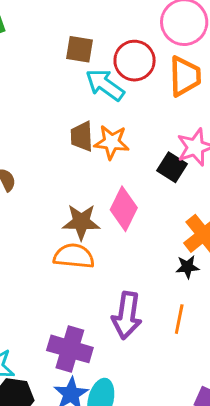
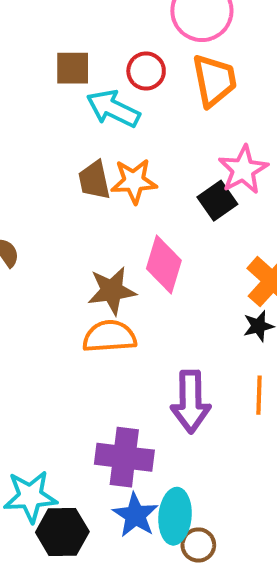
red circle: (135, 61) -> (146, 71), size x0.7
black square: (172, 167) -> (217, 201), turned 32

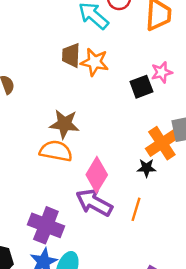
pink star: (243, 170) -> (162, 72), size x0.7
pink diamond: (164, 265) -> (97, 175), moved
purple arrow: (191, 402) -> (94, 202), turned 105

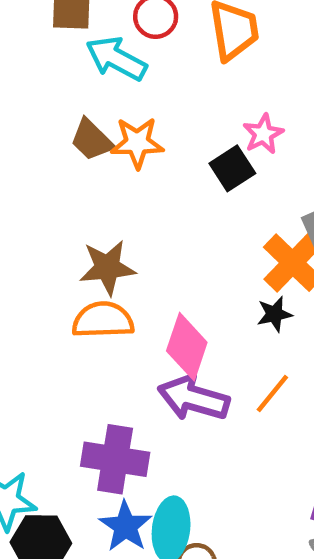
brown trapezoid: (71, 55) -> (92, 140), turned -35
orange line: (136, 209) -> (272, 393), turned 35

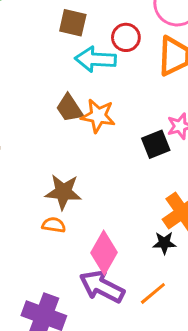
cyan arrow: (116, 59) -> (95, 59), turned -36
orange semicircle: (103, 320) -> (54, 225), size x0.6

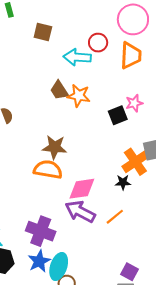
brown square: (73, 23) -> (43, 32), moved
orange semicircle: (54, 225) -> (48, 170), size x1.8
pink diamond: (104, 253) -> (82, 189), turned 52

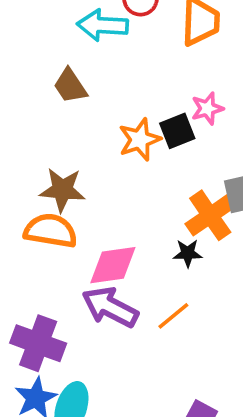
orange star: (79, 96) -> (140, 140), moved, turned -30

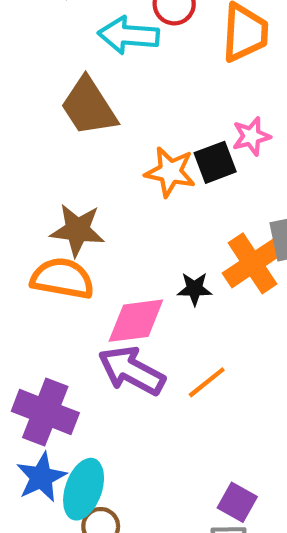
brown trapezoid: (70, 86) -> (89, 107), size x1.4
orange star: (140, 140) -> (170, 172), turned 30
black star: (188, 253) -> (195, 289), moved

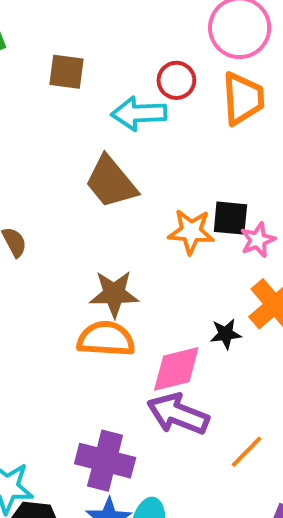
pink star: (251, 136) -> (258, 240), moved
black square: (215, 162) -> (230, 218), turned 33
orange line: (207, 382) -> (246, 452), moved

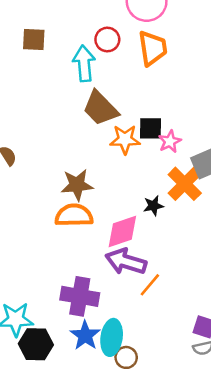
cyan arrow: (139, 113) -> (84, 64), turned 92
brown trapezoid: (111, 182) -> (100, 108), moved
orange line: (246, 452) -> (150, 285), moved

